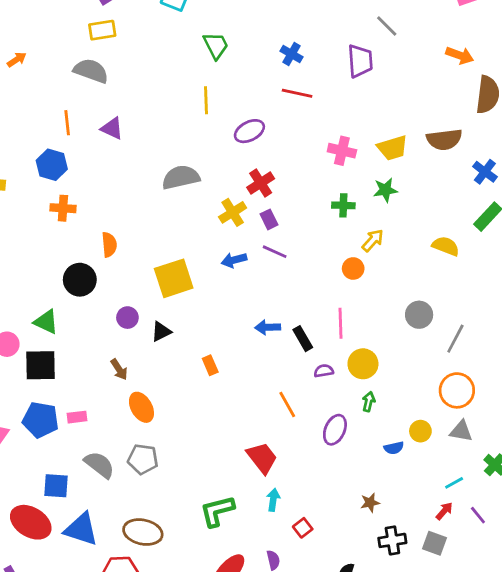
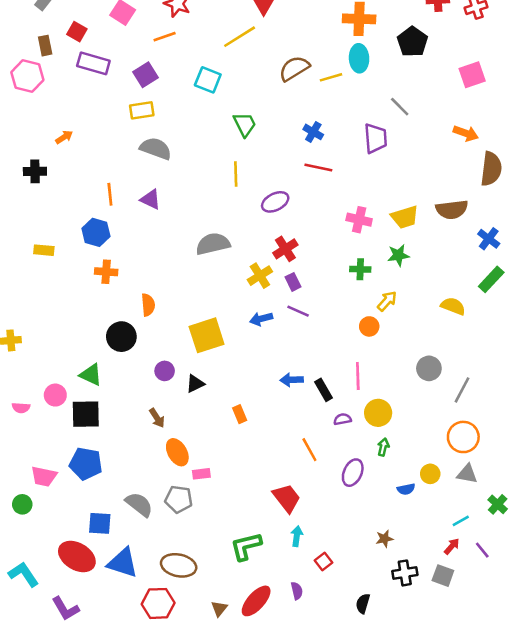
gray semicircle: (91, 71) -> (156, 149), moved
pink rectangle: (77, 417) -> (201, 474), moved

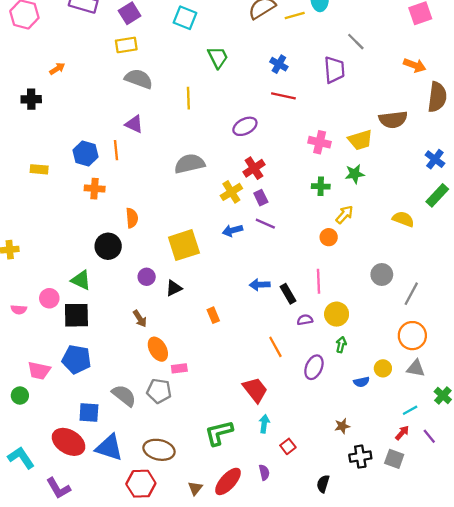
yellow line: (236, 174) -> (188, 98), moved
orange line: (110, 194) -> (116, 150), moved
brown semicircle: (452, 210) -> (393, 120), moved

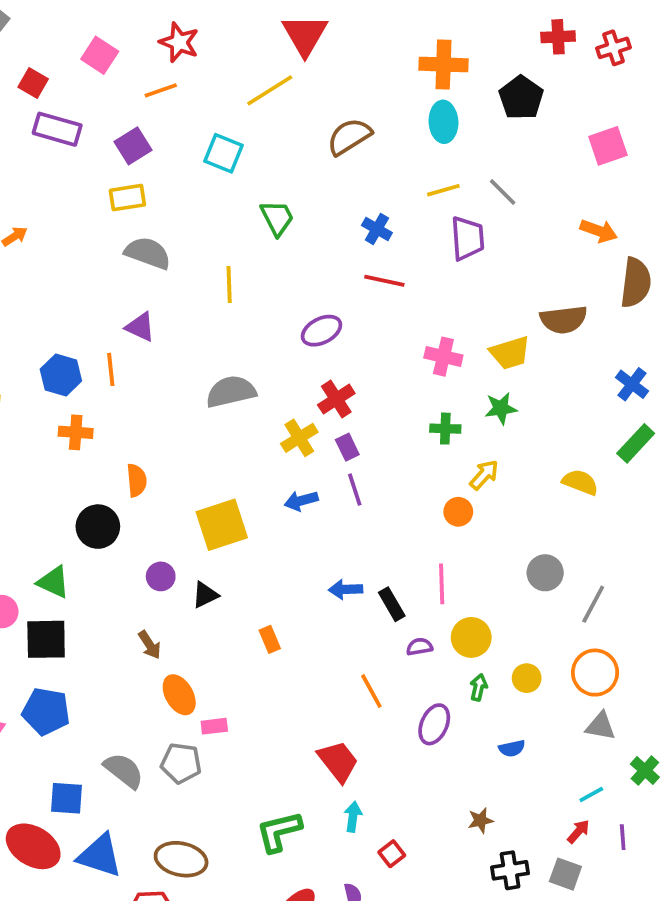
yellow line: (295, 16) -> (443, 190), moved
purple line: (265, 224) -> (355, 490), turned 48
yellow circle: (383, 368) -> (527, 678), moved
purple line: (429, 436) -> (623, 837), turned 35

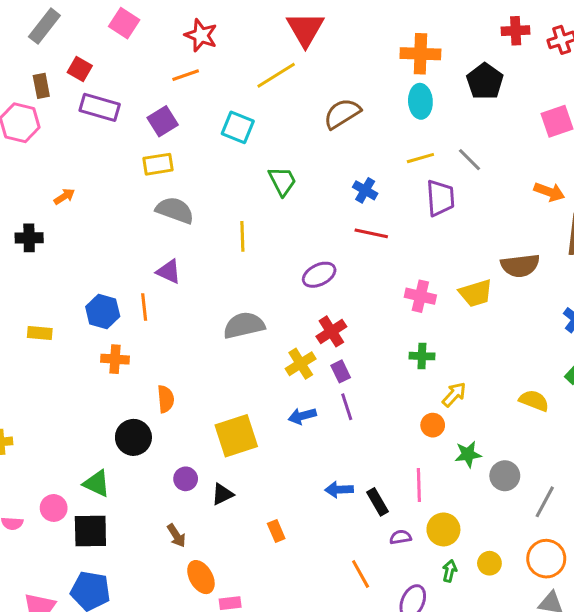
pink square: (100, 55) -> (124, 23), moved
green star: (501, 408) -> (468, 454), moved

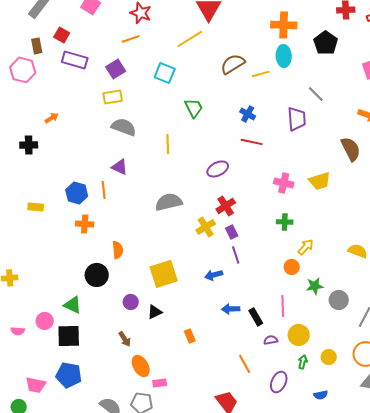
yellow line: (420, 158) -> (261, 74), moved
brown semicircle: (520, 265) -> (351, 149), moved, turned -110
blue arrow: (302, 416) -> (214, 275), moved

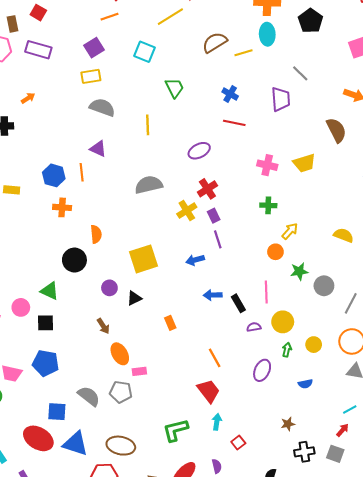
purple rectangle: (75, 60) -> (38, 50), moved
black square: (69, 336) -> (46, 323), size x0.7
orange line: (245, 364) -> (215, 358), moved

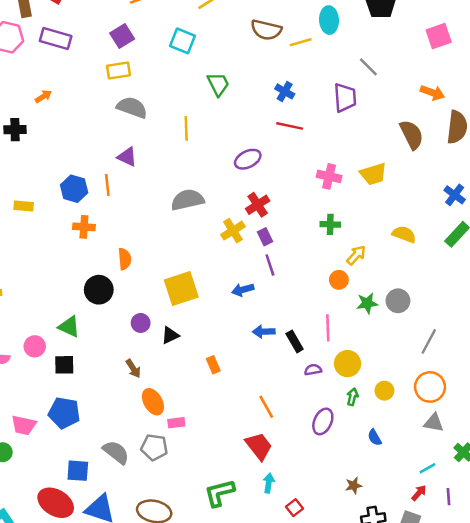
brown semicircle: (215, 42) -> (266, 30), turned -135
yellow semicircle: (344, 235) -> (404, 234), moved
gray circle: (324, 286) -> (398, 301), moved
blue semicircle: (305, 384) -> (375, 437), turned 72

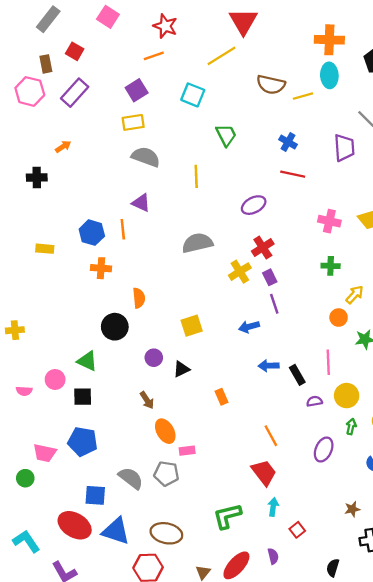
purple rectangle: (56, 38) -> (75, 93), turned -64
yellow square: (181, 288) -> (192, 326), size x0.7

